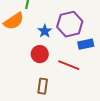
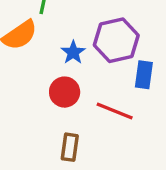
blue rectangle: (86, 44) -> (144, 75), turned -70

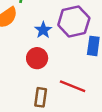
red line: (115, 111) -> (73, 86), moved

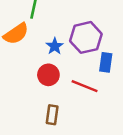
red line: (73, 86) -> (85, 86), moved

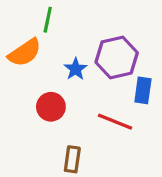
red circle: (48, 75) -> (51, 107), moved

